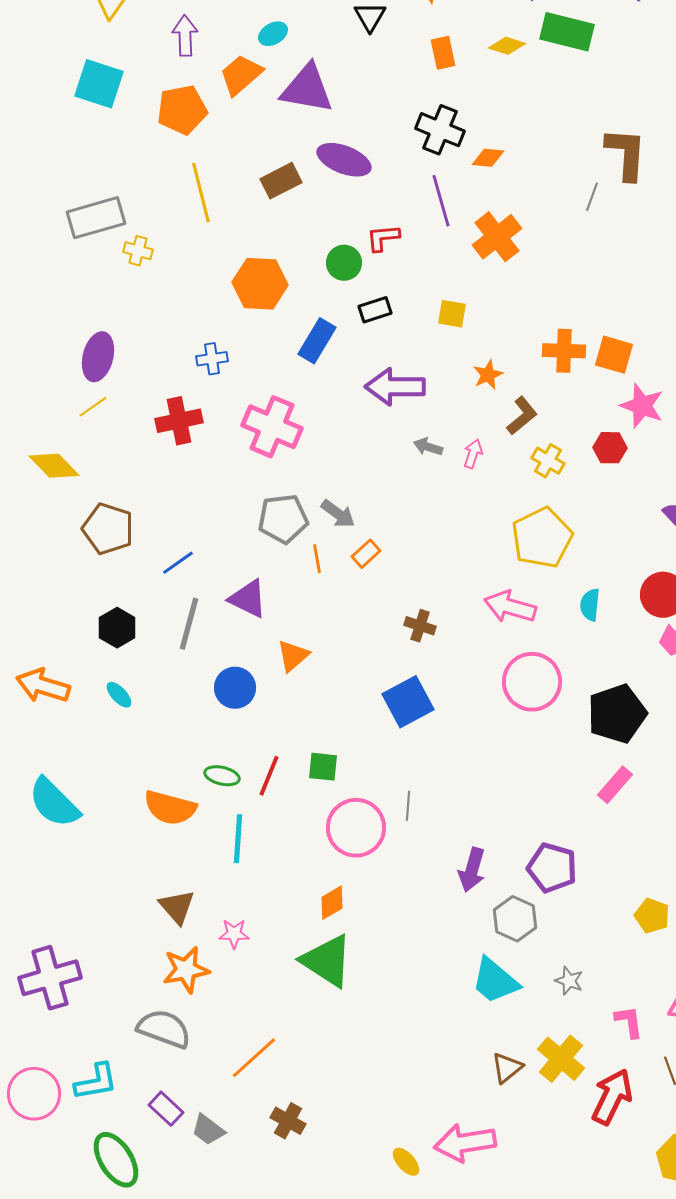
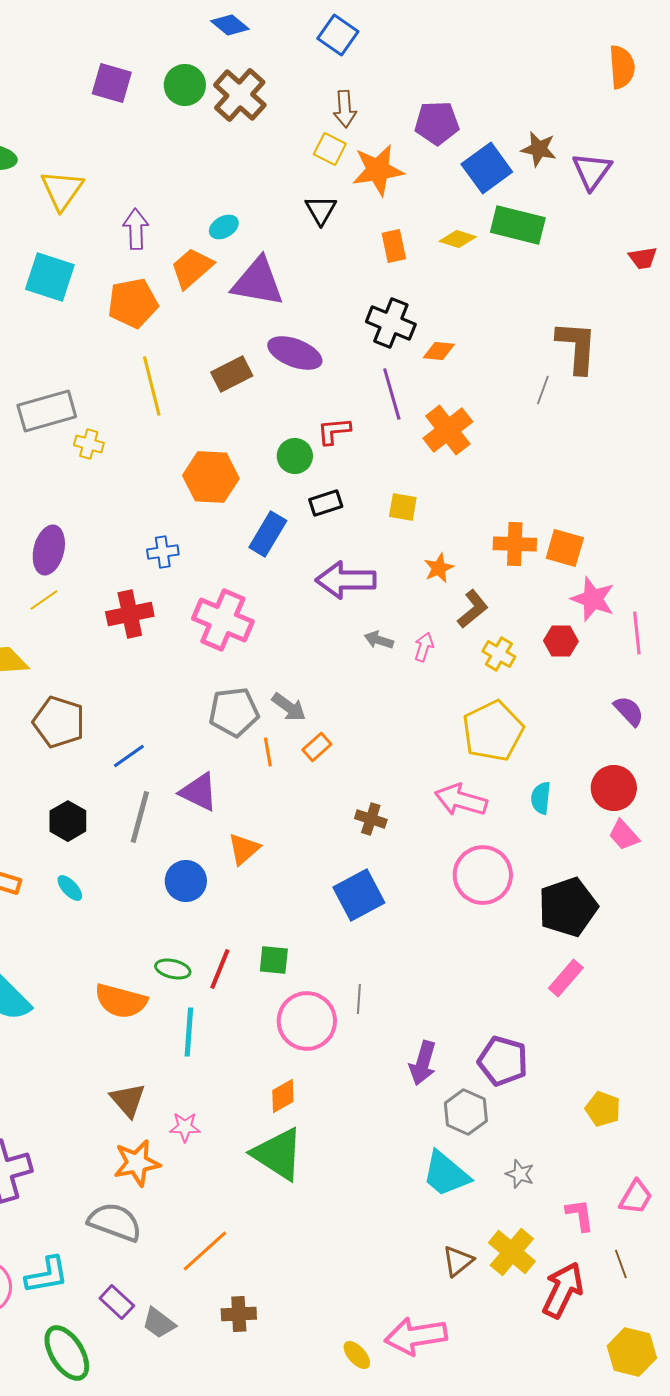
brown cross: (288, 1121) -> (239, 1314), turned -32

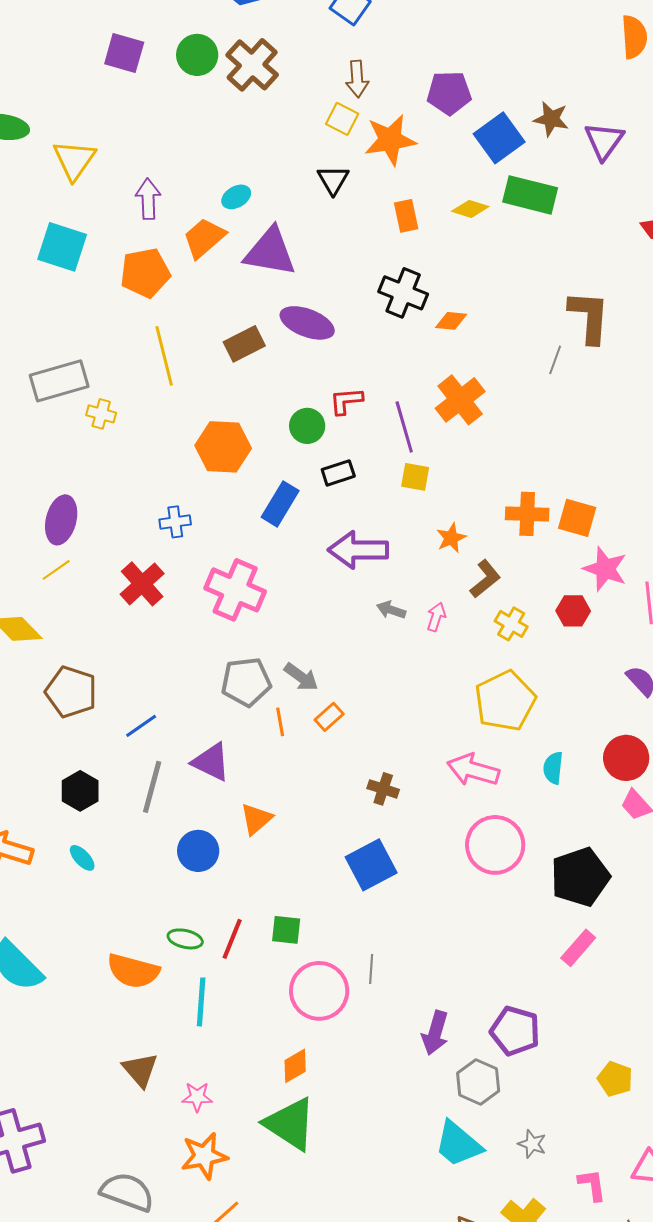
purple line: (392, 394) -> (404, 427), moved
red cross: (130, 614) -> (142, 584), turned -30
orange star: (137, 1163) -> (204, 1156), moved

